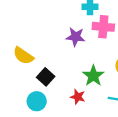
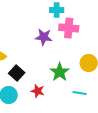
red star: (78, 97) -> (38, 91), moved

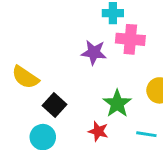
red star: (38, 91) -> (98, 131), moved

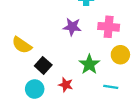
pink cross: (130, 39) -> (109, 27), moved
red star: (98, 131) -> (66, 85), moved

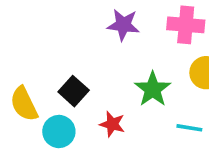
yellow semicircle: (22, 45) -> (24, 104), moved, turned 30

